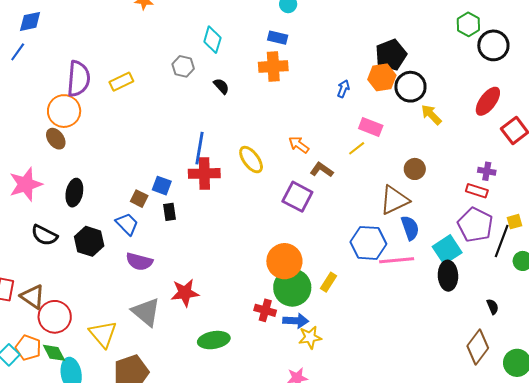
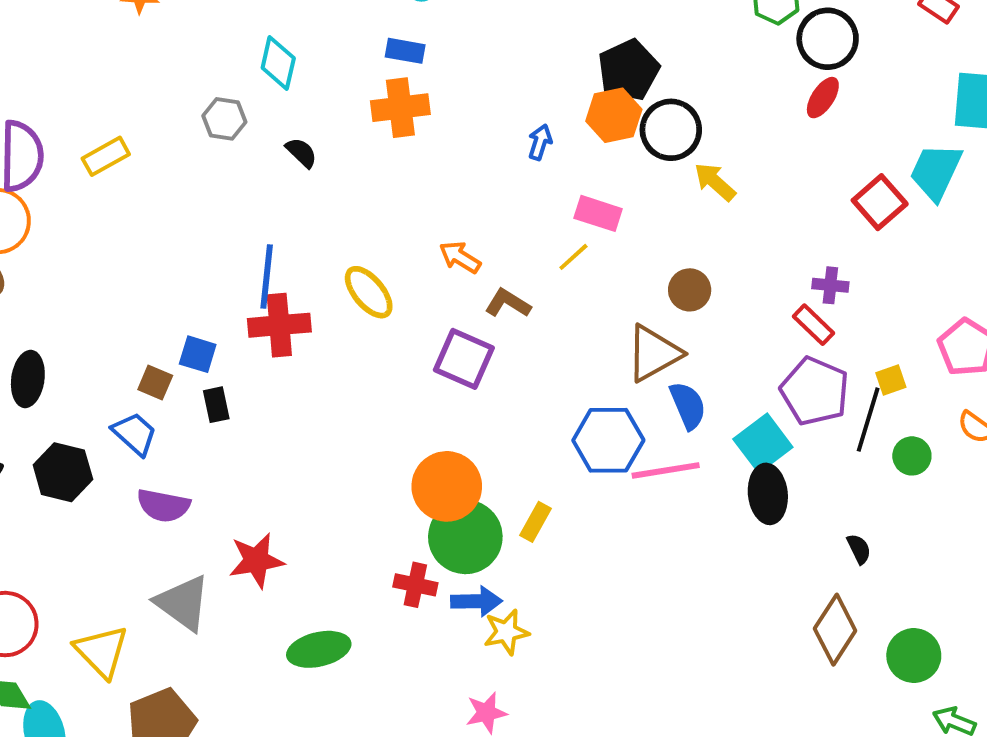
red ellipse: (488, 101) -> (823, 98), moved, size x0.7
red rectangle: (477, 191) -> (814, 325), turned 30

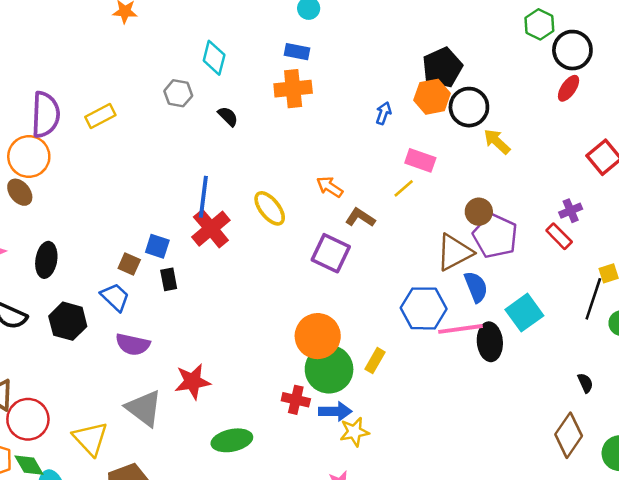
purple cross: (830, 285) -> (571, 211), turned -30
red cross: (279, 325) -> (211, 229), turned -36
purple pentagon: (815, 391) -> (495, 236), moved
black ellipse: (768, 494) -> (490, 342), moved

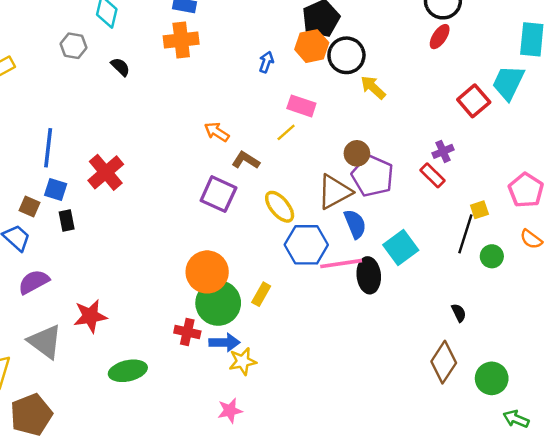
blue line: (203, 197) -> (48, 148), moved
yellow ellipse: (270, 208) -> (280, 207), moved
purple semicircle: (133, 344) -> (34, 282), turned 140

